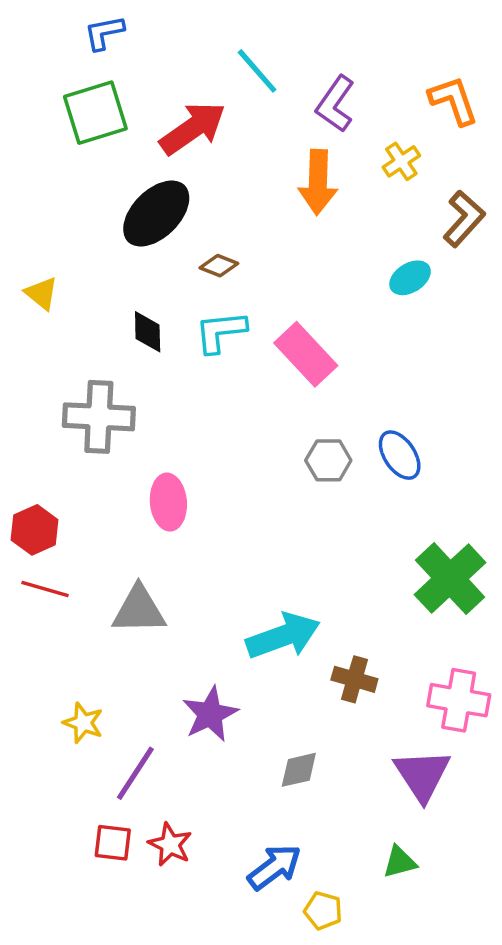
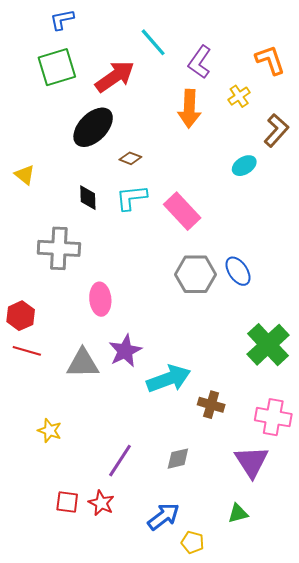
gray hexagon: (328, 460) -> (196, 274), size x1.5
purple star: (210, 714) -> (125, 351), moved
purple line: (135, 773) -> (120, 461), moved

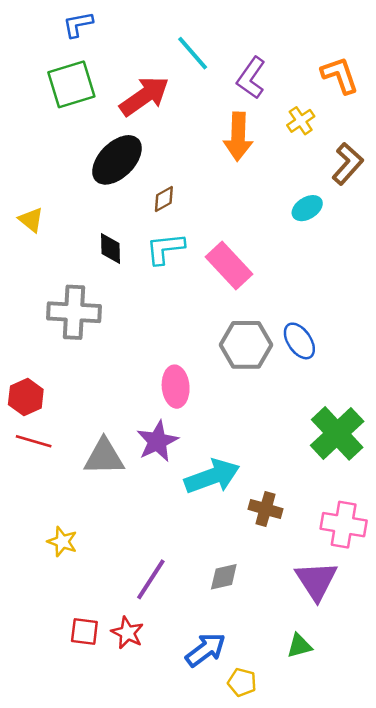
brown diamond: (130, 158) -> (164, 199), turned -50
pink ellipse: (100, 299) -> (176, 387), moved

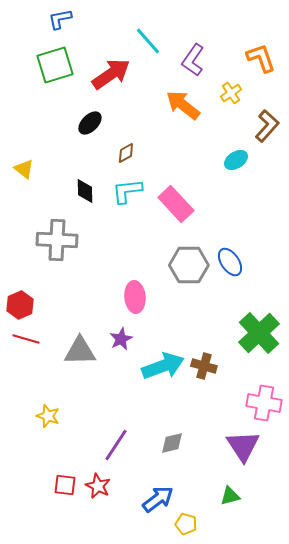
orange arrow: (238, 136) -> (183, 105), turned 126
black ellipse: (117, 160) -> (90, 123), size x0.6
purple star: (157, 441) -> (121, 339), size x0.7
brown cross: (265, 509) -> (204, 366), moved

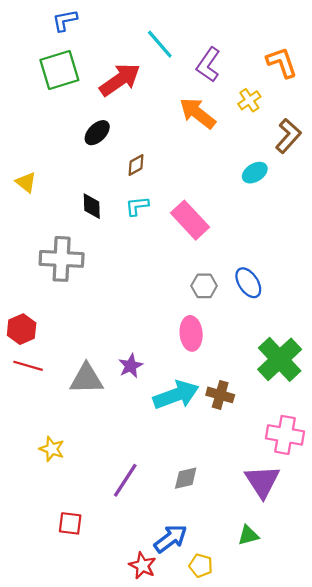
cyan L-shape: (127, 191) -> (137, 206), size x0.7
gray hexagon: (189, 265) -> (204, 286), size x0.6
pink ellipse: (135, 297) -> (191, 333), moved
red star: (98, 486) -> (142, 566), moved

